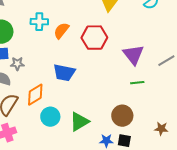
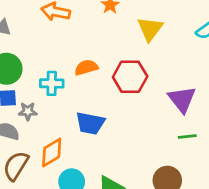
cyan cross: (39, 22) -> (52, 83), moved
orange semicircle: (61, 31) -> (86, 67), turned 36

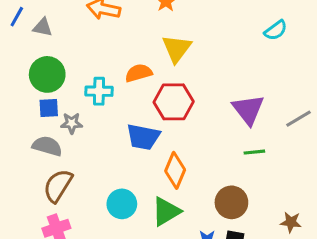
yellow triangle: (150, 29) -> (177, 49), moved
red hexagon: (130, 77) -> (174, 102), moved
orange diamond: (52, 152) -> (175, 170), moved, turned -36

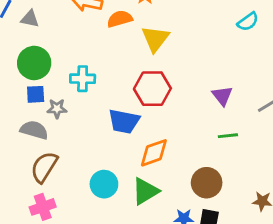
orange semicircle: (139, 73) -> (120, 19), moved
purple triangle: (248, 109) -> (222, 96), size x0.7
orange diamond: (175, 170) -> (154, 153), turned 48

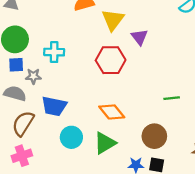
purple triangle: (222, 96) -> (139, 37), moved
blue trapezoid: (124, 121) -> (54, 106), moved
orange diamond: (154, 153) -> (112, 112), turned 70

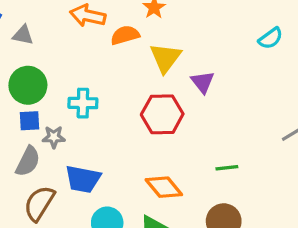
gray semicircle: (15, 94) -> (28, 161), turned 100
green line: (172, 98) -> (227, 168), moved

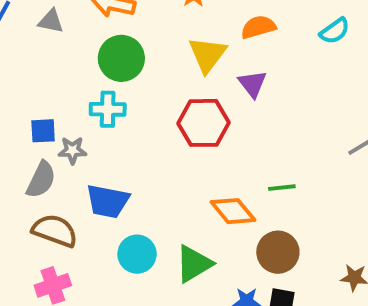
gray triangle: (23, 35) -> (51, 21), moved
orange semicircle: (125, 35) -> (258, 27), moved
green circle: (28, 85) -> (121, 58), moved
orange diamond: (164, 187) -> (233, 211), moved
brown semicircle: (39, 203) -> (55, 231), turned 78

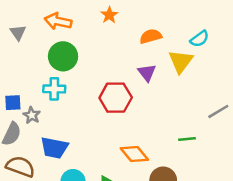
gray triangle: (51, 21) -> (18, 33), turned 42
yellow triangle: (207, 54) -> (181, 61), moved
gray star: (72, 150) -> (32, 115), turned 30
green line: (282, 188) -> (187, 139), moved

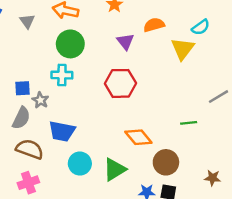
purple triangle: (147, 73) -> (125, 42), moved

